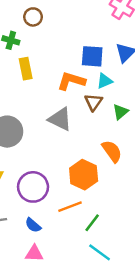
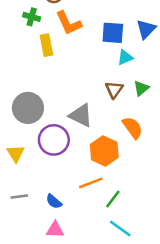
orange L-shape: (71, 81) -> (69, 23), moved, turned -132
brown triangle: (93, 102) -> (114, 89), moved
gray triangle: (60, 119) -> (81, 115), moved
purple circle: (33, 187) -> (54, 140), moved

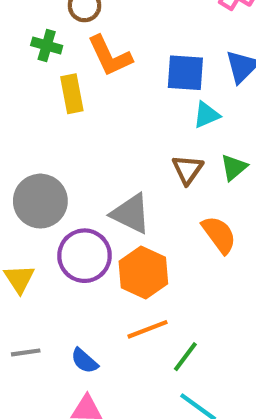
orange hexagon: (104, 151) -> (143, 273), moved

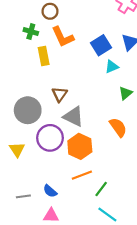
blue square: (185, 73) -> (101, 45), turned -36
brown triangle: (188, 169) -> (60, 94), moved
gray line: (26, 352) -> (23, 196), moved

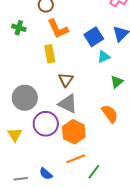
green cross: (31, 32) -> (19, 28), moved
yellow rectangle: (44, 56) -> (50, 54), moved
brown triangle: (60, 94) -> (66, 80), moved

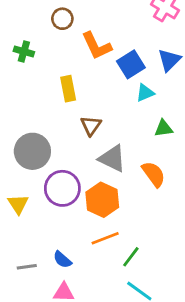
orange L-shape: (58, 29) -> (97, 46), moved
green triangle: (117, 82) -> (164, 128), turned 32
gray triangle: (68, 104) -> (112, 158), moved

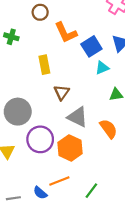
orange line: (105, 238) -> (59, 181), moved

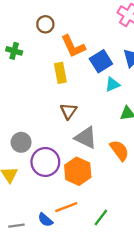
yellow rectangle: (44, 65) -> (60, 73), moved
gray circle: (18, 112) -> (21, 142), moved, size x0.7

